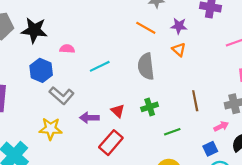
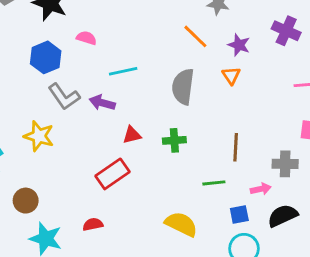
red triangle: (118, 111) -> (132, 135), turned 48
purple arrow: (89, 118) -> (102, 103), moved
green line: (172, 132) -> (214, 183), moved

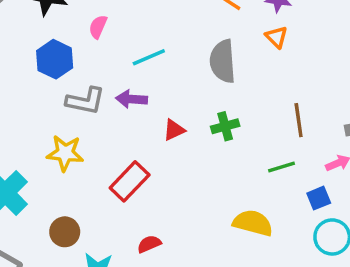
pink semicircle: (86, 38) -> (98, 27), turned -72
gray L-shape: (64, 97) -> (85, 101), turned -32
red rectangle: (112, 174) -> (130, 181), moved

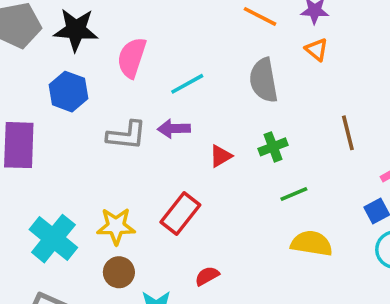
pink semicircle: (98, 27) -> (132, 58), size x1.6
blue hexagon: (55, 59) -> (68, 92), moved
yellow star: (65, 153) -> (116, 226), moved
green line: (281, 167) -> (294, 194), moved

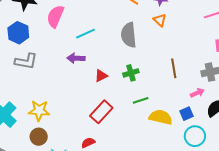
gray L-shape: (126, 135) -> (26, 61), moved
red rectangle: (180, 214) -> (101, 112), moved
yellow semicircle: (312, 243) -> (161, 117), moved

